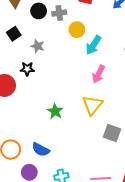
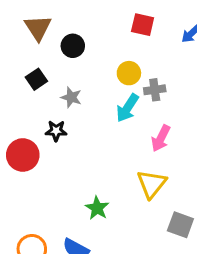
gray cross: (59, 13) -> (155, 90), moved
cyan arrow: (93, 45) -> (127, 108), moved
green star: (55, 111) -> (97, 208), moved

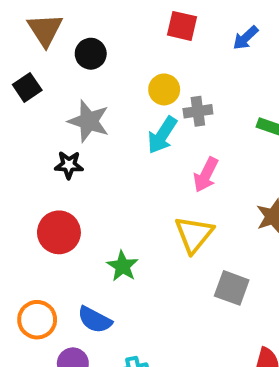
black square: (36, 79) -> (27, 87), moved
gray star: (71, 97) -> (89, 121), size x1.5
red circle: (23, 155) -> (59, 232), moved

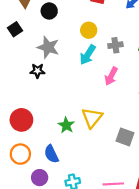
gray cross: (198, 111) -> (115, 45), moved
red circle: (59, 232) -> (21, 120), moved
yellow triangle: (194, 234) -> (92, 118), moved
blue semicircle: (95, 320) -> (51, 154), turned 36

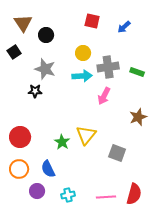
gray cross: (115, 45) -> (108, 67), size x1.5
cyan arrow: (88, 55) -> (82, 76), turned -126

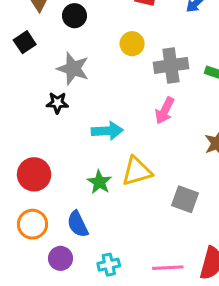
cyan arrow: (82, 76) -> (107, 131), moved
yellow triangle: (86, 135) -> (137, 171), turned 35

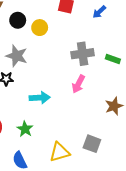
yellow circle: (132, 44) -> (40, 28), moved
yellow triangle: (137, 171) -> (60, 152), moved
green star: (99, 182) -> (25, 129), moved

